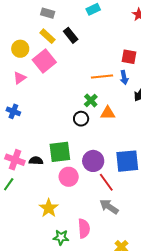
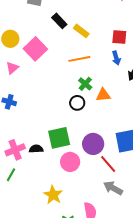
yellow rectangle: (48, 36) -> (81, 31), moved
orange line: (102, 76) -> (79, 59), moved
pink cross: (15, 160) -> (15, 150), turned -36

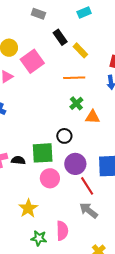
black circle: (77, 103) -> (64, 136), moved

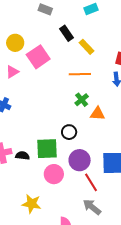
yellow star: (28, 208) -> (32, 204), turned -30

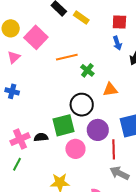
orange line: (80, 74) -> (67, 57), moved
orange triangle: (98, 114) -> (110, 89), moved
black circle: (69, 132) -> (82, 105), size x1.5
red line: (91, 182) -> (114, 149), turned 42

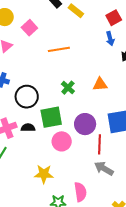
red square: (119, 22) -> (114, 18), turned -35
pink square: (36, 37) -> (29, 28), size x0.7
green cross: (87, 70) -> (68, 88), moved
black circle: (82, 105) -> (27, 97), moved

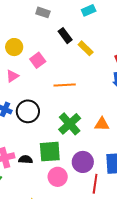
green cross: (68, 88) -> (70, 124), size x1.6
black circle: (27, 97) -> (28, 111), moved

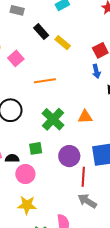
green square: (50, 152) -> (36, 148), size x0.6
pink circle: (58, 177) -> (25, 174), moved

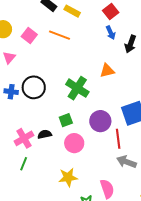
orange line: (45, 81) -> (59, 35), moved, turned 40
orange triangle: (85, 117) -> (107, 71), moved
pink circle: (25, 174) -> (74, 143), moved

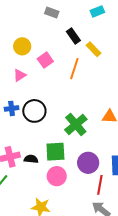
orange line: (59, 35) -> (74, 69), turned 70
blue cross: (11, 92) -> (12, 108), turned -32
green square: (66, 120) -> (55, 152), size x1.5

